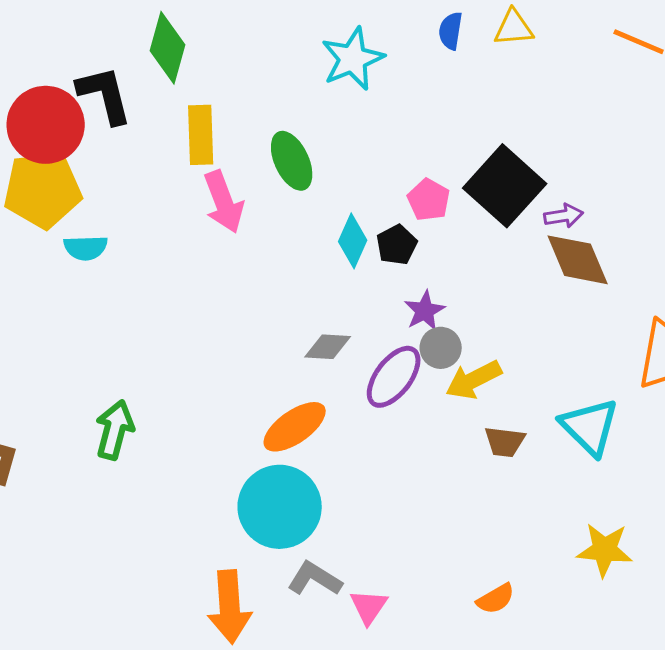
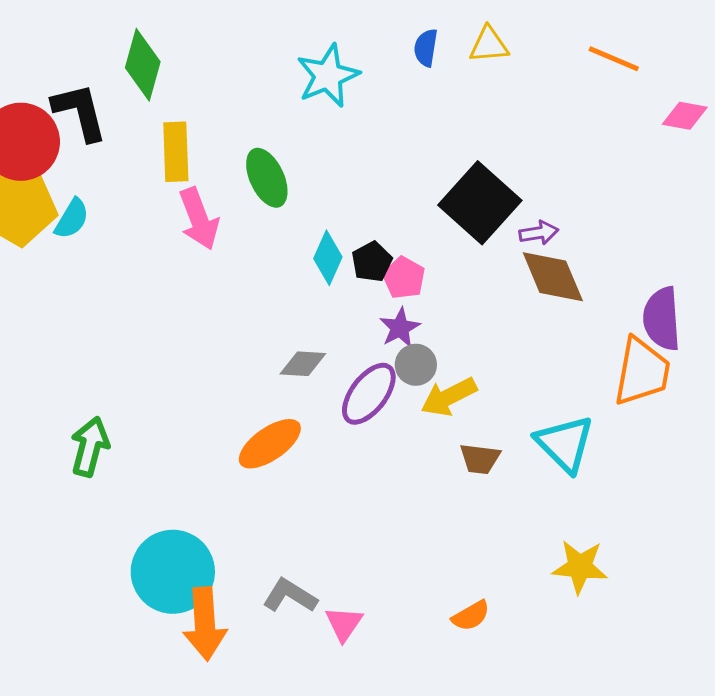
pink pentagon: (429, 200) -> (404, 278), moved
cyan semicircle: (86, 248) -> (72, 219), moved, turned -57
cyan circle: (280, 507) -> (173, 572), moved

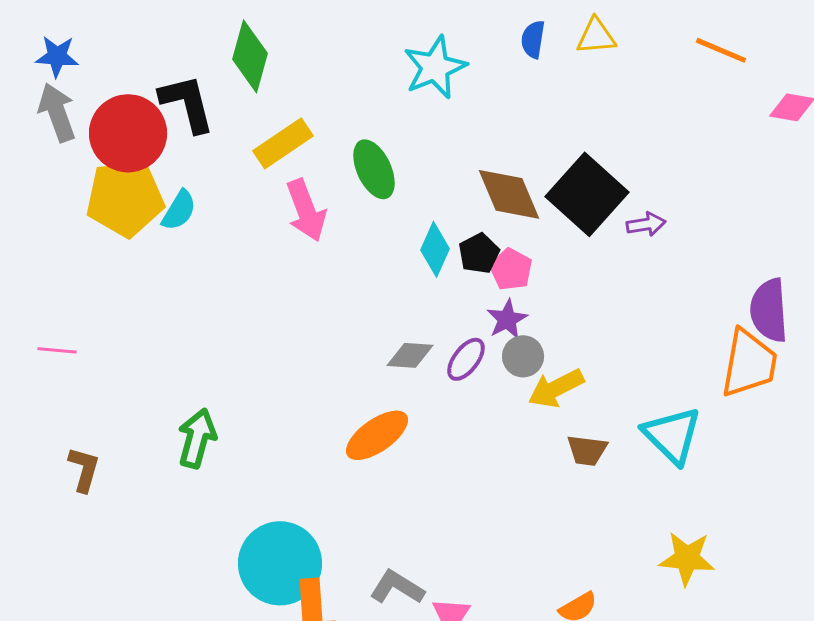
yellow rectangle: (176, 152) -> (283, 143), turned 58
brown diamond: (553, 277) -> (509, 194), moved
purple ellipse: (369, 394) -> (466, 359), moved, size x0.7

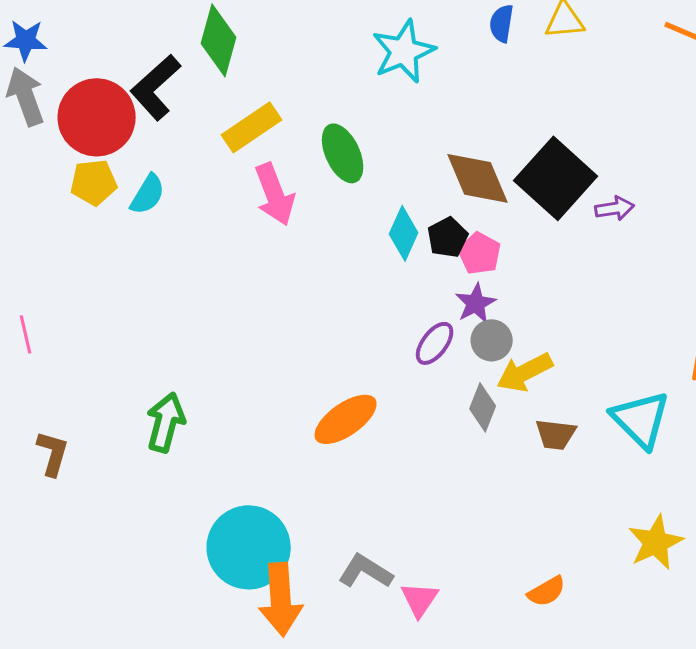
black L-shape: (187, 103) -> (156, 87), turned -118
yellow pentagon: (125, 198) -> (94, 182), size x0.6
pink line: (57, 350) -> (26, 334), turned 72
gray diamond: (410, 355) -> (483, 407), moved, turned -72
yellow star: (687, 558) -> (656, 542), turned -30

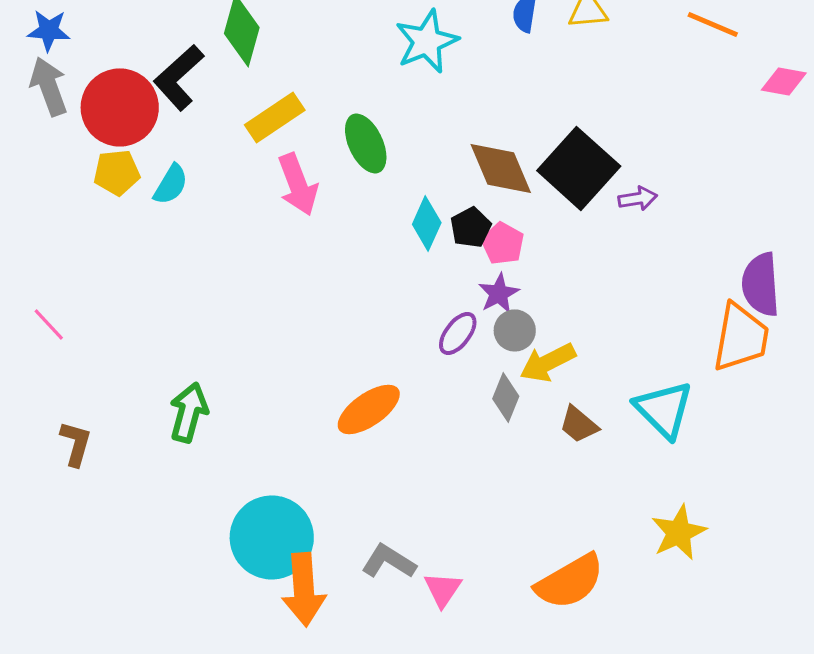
pink line: (26, 334) -> (49, 324), turned -30
brown trapezoid: (556, 434) -> (579, 424), turned 33
orange semicircle: (547, 591) -> (570, 581), size x1.8

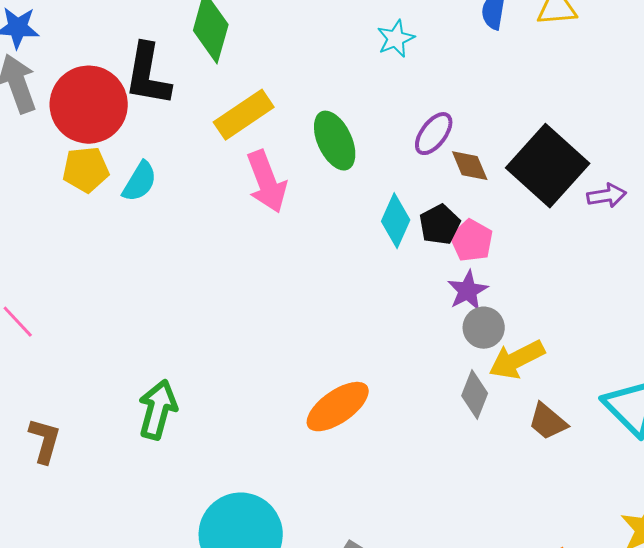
cyan star: (427, 41) -> (396, 39), size x0.6
black L-shape: (179, 77) -> (148, 75), turned -38
brown diamond: (501, 168) -> (470, 166), size x0.6
purple ellipse: (458, 333) -> (434, 134), moved

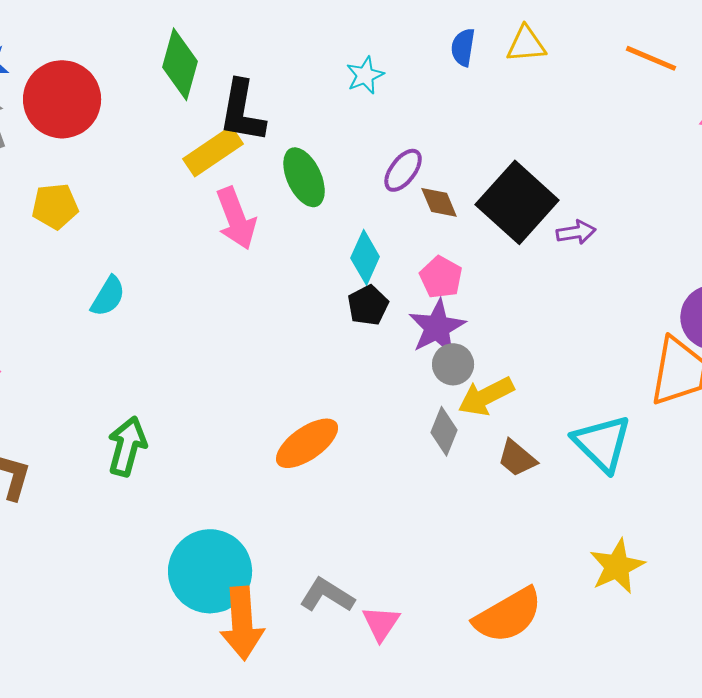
black L-shape: (148, 75) -> (242, 111), moved
red circle: (89, 105) -> (62, 99), moved
cyan semicircle: (140, 182) -> (108, 296), moved
black pentagon: (440, 225) -> (368, 305), moved
purple star: (468, 291) -> (437, 327), size x1.4

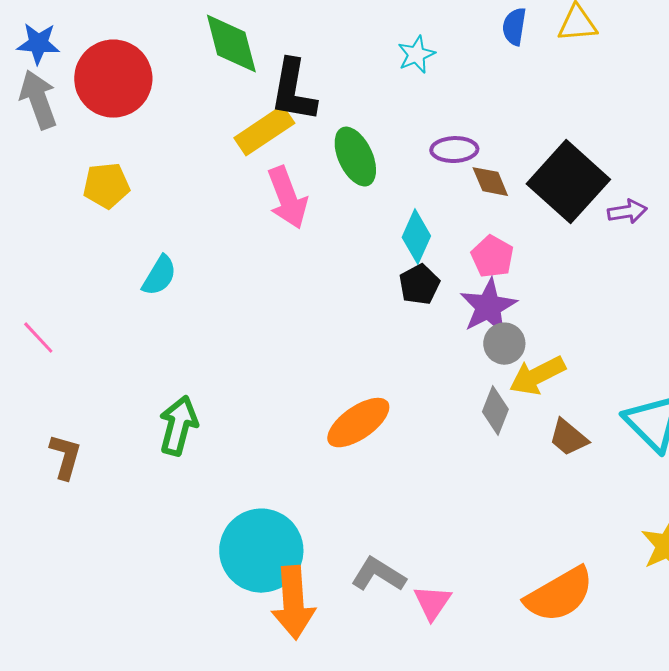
green diamond: (180, 64) -> (231, 44), turned -30
purple ellipse: (403, 170) -> (454, 150), turned 51

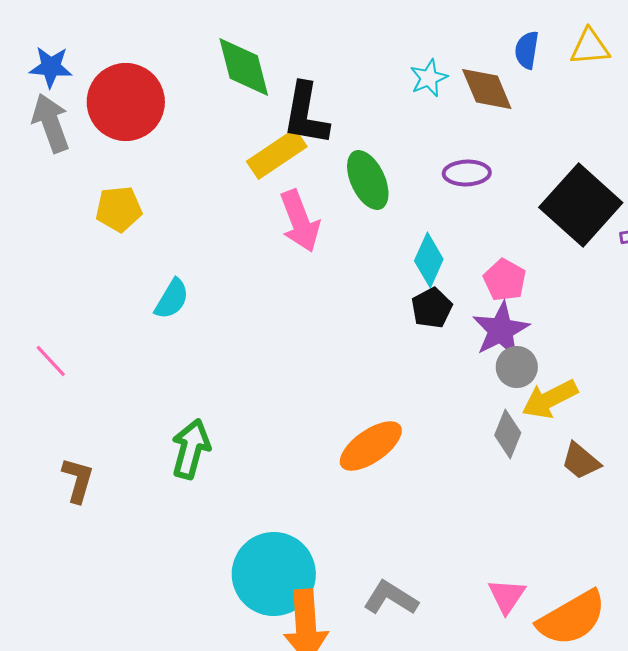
brown diamond: (490, 182) -> (487, 89), moved, size x1.4
pink triangle: (432, 603) -> (507, 596), moved

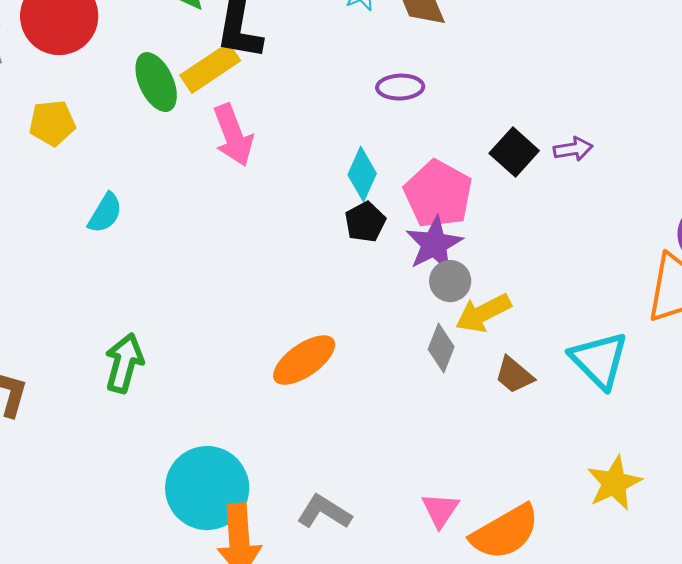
green ellipse: (368, 180) -> (156, 82), moved
black square: (581, 205) -> (514, 152), moved, size x0.6
pink pentagon: (505, 280) -> (438, 194), size x1.6

